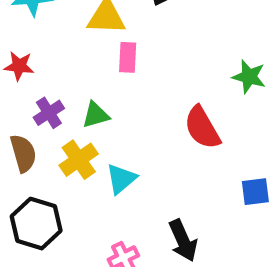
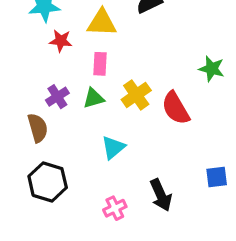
pink rectangle: (128, 57) -> (100, 64), moved
red star: (19, 66) -> (61, 41), moved
yellow cross: (79, 160) -> (136, 95), moved
blue square: (255, 192) -> (217, 177), moved

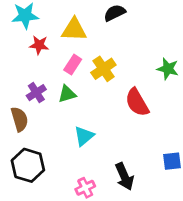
pink rectangle: (100, 64) -> (73, 65), turned 30
yellow cross: (136, 95) -> (103, 69), moved

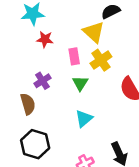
yellow triangle: (74, 30) -> (94, 32), moved, turned 40
pink rectangle: (73, 65) -> (74, 56), turned -42
green triangle: (67, 94) -> (80, 83), moved, turned -42

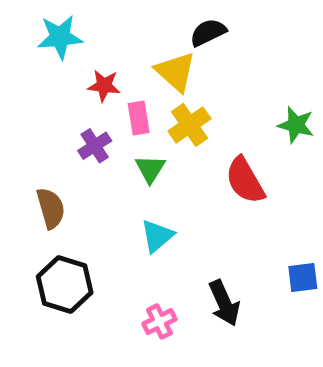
red star: (45, 39) -> (104, 86), moved
purple cross: (42, 81) -> (95, 146), moved

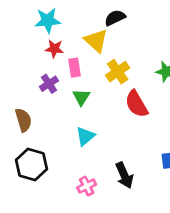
cyan star: (60, 37) -> (48, 20), moved
yellow cross: (190, 125) -> (118, 72), moved

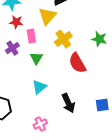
yellow triangle: (96, 41) -> (47, 16), turned 30
black arrow: (124, 175) -> (68, 103), moved

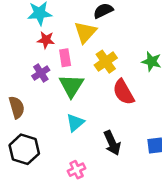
green triangle: (36, 58) -> (71, 86), size x1.5

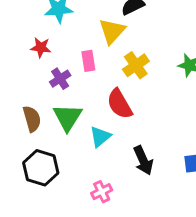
red star: (46, 40) -> (41, 47), moved
green triangle: (71, 86) -> (68, 117), moved
red semicircle: (124, 92) -> (120, 104), moved

